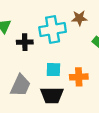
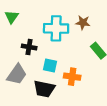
black cross: (25, 42) -> (29, 47), moved

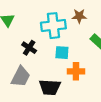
black cross: (29, 47) -> (29, 48), turned 32
cyan square: (50, 66) -> (62, 53), moved

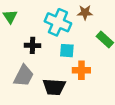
cyan cross: (53, 26) -> (58, 22), turned 30
black cross: (29, 48) -> (33, 45), turned -32

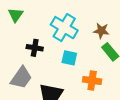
brown star: (85, 13) -> (101, 31), moved
orange cross: (81, 70) -> (92, 80), moved

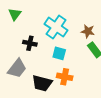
orange cross: (92, 80) -> (65, 77), moved

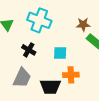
cyan cross: (56, 27) -> (39, 20), moved
black cross: (30, 43) -> (29, 50), turned 32

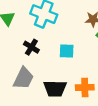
orange cross: (71, 75) -> (85, 87), moved

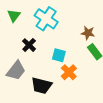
orange cross: (85, 87) -> (69, 72), moved, turned 35

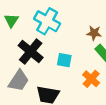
black cross: (29, 45) -> (31, 52), size x1.6
orange cross: (69, 72) -> (91, 79), moved

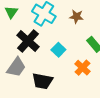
brown star: (94, 33) -> (76, 17), moved
cyan square: (64, 60) -> (58, 50), turned 32

